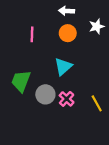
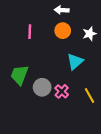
white star: (97, 26) -> (90, 34), moved
cyan triangle: (63, 67) -> (75, 62), moved

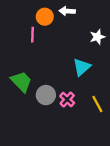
orange circle: (63, 31) -> (45, 17), moved
green trapezoid: (19, 75) -> (21, 82), turned 115

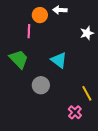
cyan triangle: (82, 67) -> (59, 60), moved, turned -42
green trapezoid: (21, 82) -> (19, 59), moved
pink cross: (67, 100) -> (75, 112), moved

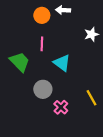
pink line: (29, 31) -> (42, 44), moved
pink cross: (75, 112) -> (61, 107), moved

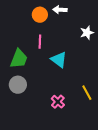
green trapezoid: (20, 62) -> (19, 59), turned 65
gray circle: (43, 89) -> (18, 85), moved

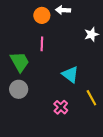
green trapezoid: (19, 59) -> (20, 62), turned -50
cyan triangle: (59, 60) -> (70, 74), moved

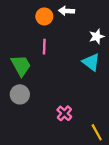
cyan triangle: (70, 74) -> (91, 62), moved
yellow line: (91, 98) -> (97, 132), moved

